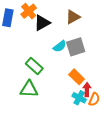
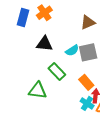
black triangle: (42, 23) -> (44, 44), moved, turned 30
green rectangle: (34, 66) -> (57, 72), moved

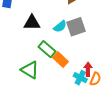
orange rectangle: (86, 82) -> (60, 59), moved
green triangle: (38, 90) -> (30, 70), turned 30

